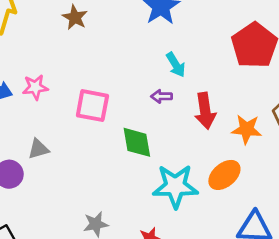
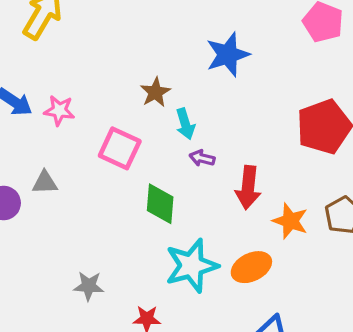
brown star: (75, 17) -> (155, 92), moved
cyan arrow: (176, 65) -> (185, 124), moved
cyan star: (175, 186) -> (192, 266), turned -30

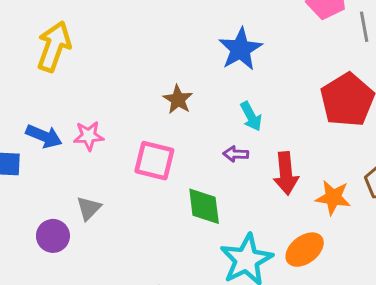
cyan arrow: (185, 124) -> (251, 116), moved
gray triangle: (45, 183) -> (89, 208), turned -32

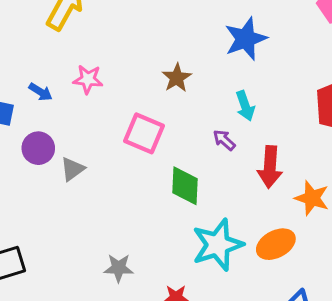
blue arrow: (44, 136) -> (41, 92), size x0.7
pink star: (89, 136) -> (88, 79), moved
purple arrow: (236, 154) -> (224, 140), turned 30
purple circle: (53, 236) -> (38, 148), moved

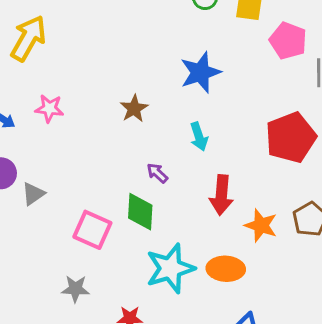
pink square: (144, 133) -> (92, 230), moved
purple arrow: (224, 140) -> (157, 173), moved
orange ellipse: (276, 244) -> (226, 269), turned 30

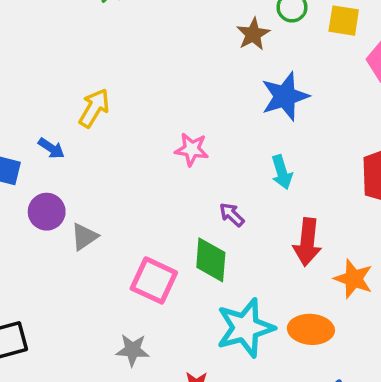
yellow arrow: (28, 38) -> (94, 108), moved, size x0.7
pink star: (49, 108) -> (192, 149), moved
brown star: (134, 108) -> (253, 34), moved

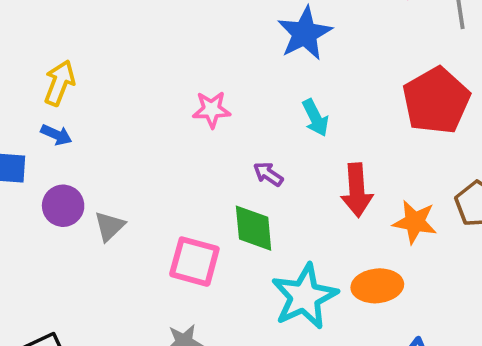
yellow arrow: (94, 108) -> (59, 83), moved

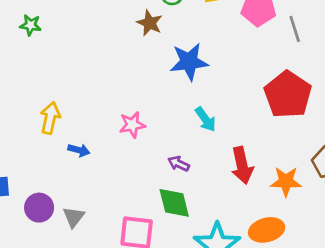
blue star: (305, 33) -> (189, 62), turned 30
yellow arrow: (59, 83) -> (50, 118), moved
blue arrow: (56, 135) -> (79, 150), moved

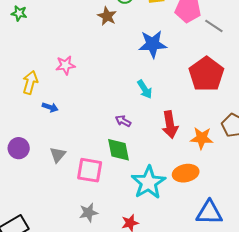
gray line: (295, 29) -> (214, 26), turned -42
blue star: (189, 62) -> (153, 44), moved
pink star: (132, 125) -> (65, 65), moved
gray triangle: (74, 217) -> (58, 155), moved

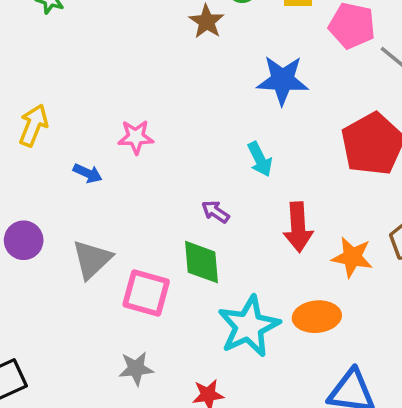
pink star: (65, 65) -> (136, 137), moved
yellow arrow: (30, 82) -> (33, 125), moved
gray triangle: (58, 155) -> (92, 259), size x1.4

